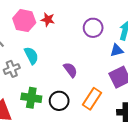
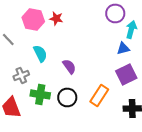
purple circle: (93, 28) -> (115, 13), moved
gray cross: (12, 69) -> (21, 75), moved
purple semicircle: (70, 70) -> (69, 66), moved

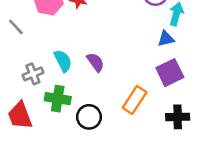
cyan semicircle: (40, 53) -> (63, 61), moved
black circle: (67, 97) -> (89, 117), moved

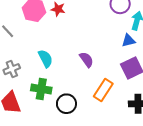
purple semicircle: (95, 62) -> (86, 60), moved
gray cross: (33, 74) -> (12, 69), moved

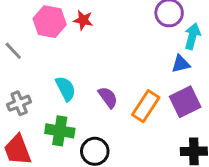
purple semicircle: (86, 60) -> (108, 97), moved
orange rectangle: (103, 90) -> (146, 106), moved

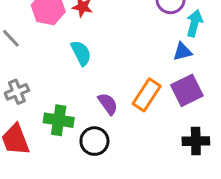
cyan semicircle: (66, 89) -> (81, 53), moved
purple semicircle: (108, 97) -> (108, 104), moved

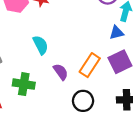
cyan semicircle: (81, 53) -> (41, 45), moved
black circle: (94, 141) -> (83, 101), moved

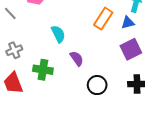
orange rectangle: (90, 65) -> (103, 19), moved

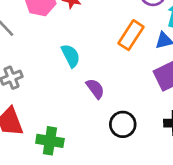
green cross: (43, 70) -> (50, 141), moved

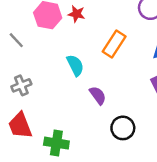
orange rectangle: (131, 35) -> (114, 44), moved

